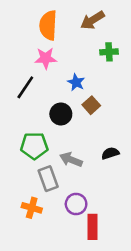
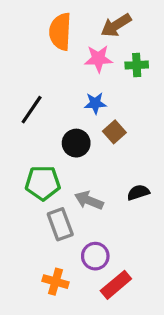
pink star: (46, 58) -> (98, 59), moved
blue star: (76, 82) -> (95, 103), turned -30
orange cross: (32, 208) -> (55, 282), moved
red rectangle: (93, 227) -> (116, 285), turned 50

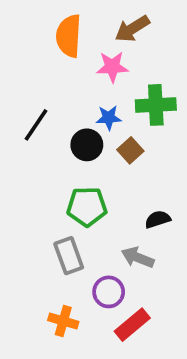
green cross: (137, 65) -> (156, 105), moved, size x1.5
black circle: (76, 143) -> (87, 145), moved
green pentagon: (43, 183) -> (87, 207), moved
gray arrow: (89, 200) -> (138, 257), moved

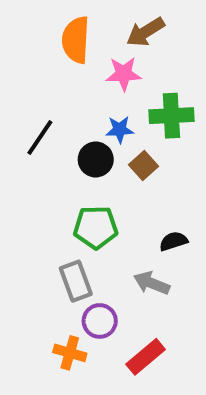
purple circle: (109, 292) -> (100, 321), moved

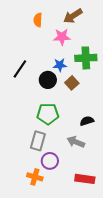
orange semicircle: (76, 40) -> (38, 20), size x0.6
gray rectangle: (76, 281) -> (38, 141), turned 36
red rectangle: (146, 357) -> (85, 179), moved, turned 48

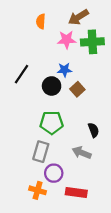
green cross: (86, 58) -> (92, 42), moved
black semicircle: (87, 121) -> (94, 130), turned 88
red rectangle: (85, 179) -> (76, 192), moved

